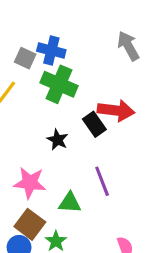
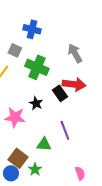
gray arrow: (128, 46) -> (75, 53), moved
blue cross: (51, 50) -> (32, 29), moved
pink star: (30, 183) -> (15, 117), moved

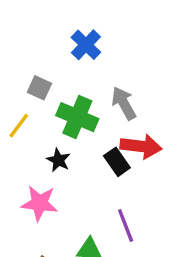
blue cross: (32, 29) -> (86, 45), moved, turned 30
gray arrow: (75, 53) -> (124, 103), moved
black star: (36, 103) -> (58, 160), moved

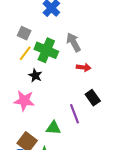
yellow line: (19, 126) -> (25, 53), moved
red arrow: (141, 146) -> (84, 67), size x0.6
black rectangle: (117, 162) -> (93, 98), moved

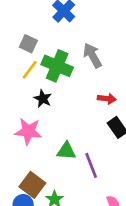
red arrow: (84, 67) -> (107, 99), moved
purple line: (75, 114) -> (91, 165), moved
green triangle: (53, 128) -> (66, 151), moved

